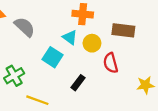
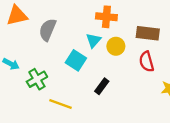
gray semicircle: (25, 27) -> (48, 30), turned -110
cyan triangle: (70, 37) -> (93, 40), turned 35
red semicircle: (111, 63) -> (147, 62), moved

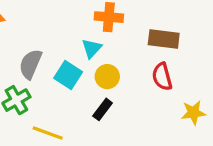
gray semicircle: (48, 30) -> (30, 64), moved
yellow circle: (116, 46) -> (107, 77), moved

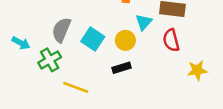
cyan triangle: (92, 48) -> (144, 22), moved
black rectangle: (103, 109) -> (121, 68), turned 36

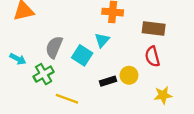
cyan triangle: (144, 22) -> (102, 40), moved
yellow circle: (125, 40) -> (129, 75), moved
yellow star: (197, 70) -> (163, 95), moved

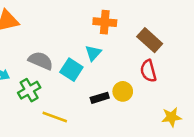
brown rectangle: (154, 28) -> (150, 40), turned 35
gray semicircle: (54, 47) -> (41, 61), turned 90
yellow star: (163, 95) -> (171, 117), moved

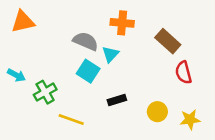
gray semicircle: (41, 61) -> (86, 41), moved
red semicircle: (148, 71) -> (183, 73), moved
yellow circle: (123, 91) -> (157, 112), moved

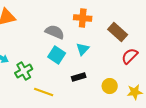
cyan triangle: (110, 54) -> (83, 49), moved
red semicircle: (183, 73) -> (130, 56), turned 60

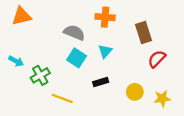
brown rectangle: (118, 32) -> (144, 33), turned 30

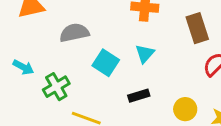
gray semicircle: (74, 33) -> (74, 33), moved, turned -35

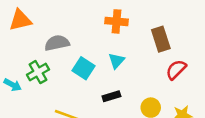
cyan arrow: (23, 67) -> (13, 85), moved
green cross: (56, 87) -> (38, 72), moved

